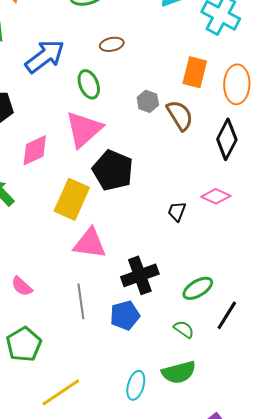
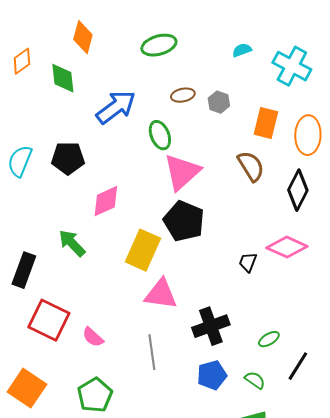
gray hexagon: (148, 101) -> (219, 102), moved
pink triangle: (84, 129) -> (182, 172), moved
pink diamond: (216, 196) -> (287, 247), size x1.4
green ellipse: (198, 288) -> (269, 339), size x0.7
blue pentagon: (125, 315) -> (212, 375), moved

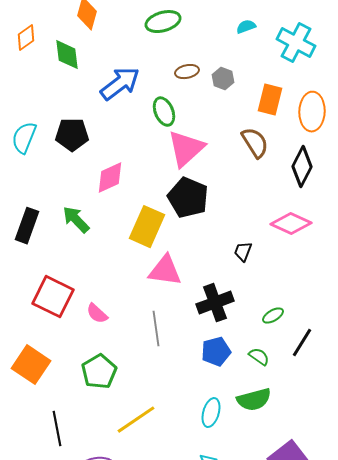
black trapezoid: (248, 262) -> (243, 252), moved
black rectangle: (24, 270) -> (27, 226), moved

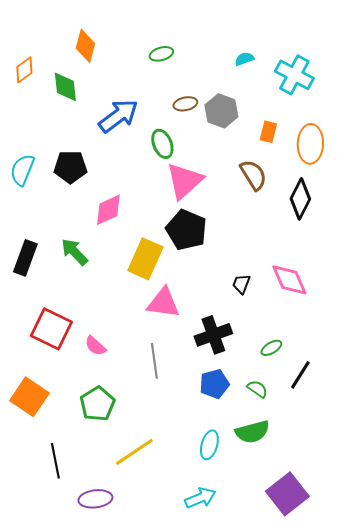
green ellipse: (163, 22) -> (161, 54), size x0.7
gray hexagon: (223, 79) -> (221, 111), size x1.5
orange rectangle: (270, 100) -> (268, 132), size x0.7
pink diamond: (291, 224) -> (289, 280), moved, turned 42

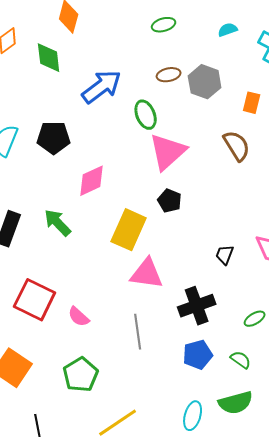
green ellipse: (161, 54) -> (164, 25), moved
black pentagon: (186, 230) -> (170, 201), size x0.6

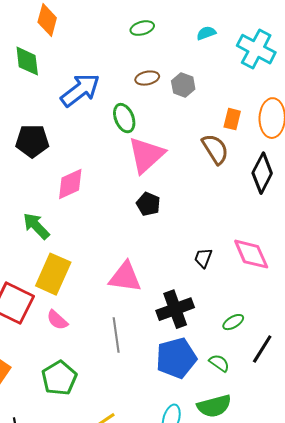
gray hexagon: (205, 82) -> (183, 85), size x0.7
orange rectangle: (252, 103) -> (232, 119), moved
yellow rectangle: (129, 230) -> (53, 274), moved
blue pentagon: (198, 355) -> (176, 358), size x1.4

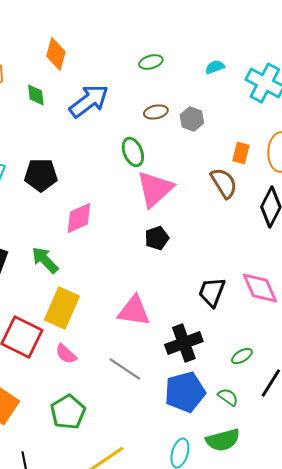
green diamond: (27, 61) -> (36, 95), size x0.7
blue arrow: (80, 90) -> (89, 101), moved
black pentagon: (148, 204) -> (157, 238), turned 30
black trapezoid: (203, 258) -> (212, 292), size x1.5
gray line: (116, 335) -> (125, 369), turned -48

